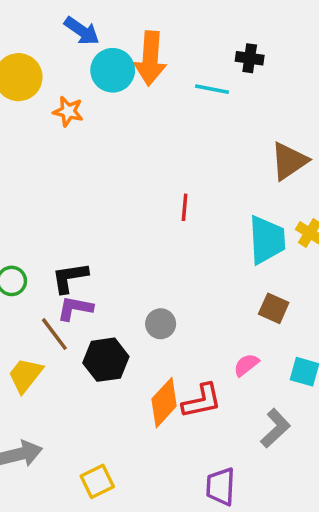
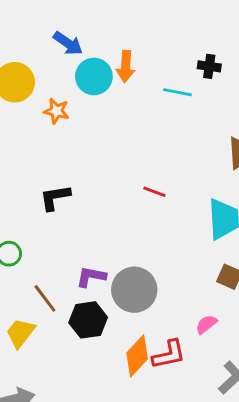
orange arrow: (150, 58) -> (126, 66), size x0.7
red line: (185, 207) -> (154, 192), turned -75
black L-shape: (70, 278) -> (55, 197), moved
purple L-shape: (75, 308) -> (91, 277), moved
gray circle: (161, 324) -> (134, 290), size x1.8

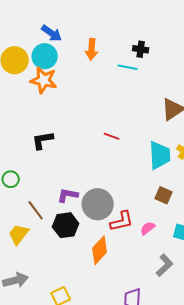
black cross: (209, 66) -> (141, 49), moved
cyan circle: (94, 76) -> (45, 56), moved
orange star: (56, 111) -> (44, 80), size x1.5
red L-shape: (169, 355) -> (122, 221), moved

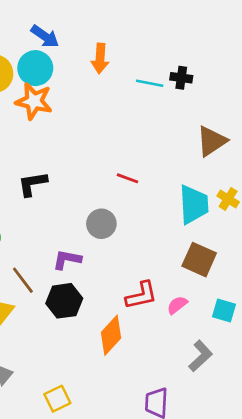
black cross: (141, 49) -> (181, 78), moved
brown square: (164, 195) -> (199, 260), size x1.4
gray circle: (98, 204) -> (101, 224), moved, size x0.7

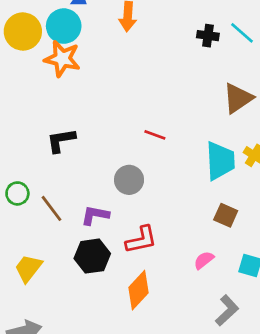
cyan line: (150, 83) -> (242, 33), moved, turned 30
brown square: (199, 260) -> (226, 215), size x0.7
brown line: (23, 280) -> (51, 208), moved
red L-shape: (141, 295) -> (141, 240), moved

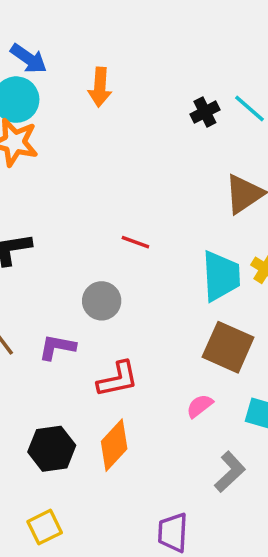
black cross: (208, 36) -> (205, 112), turned -35
brown square: (226, 215) -> (228, 347), size x1.6
black hexagon: (92, 256) -> (52, 449), moved

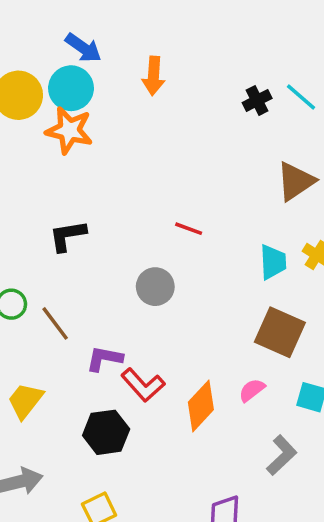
cyan trapezoid: (221, 276) -> (273, 262), size x0.7
purple L-shape: (57, 347) -> (104, 359), moved
red L-shape: (118, 379) -> (143, 385), moved, turned 60
orange diamond: (114, 445) -> (201, 406), moved

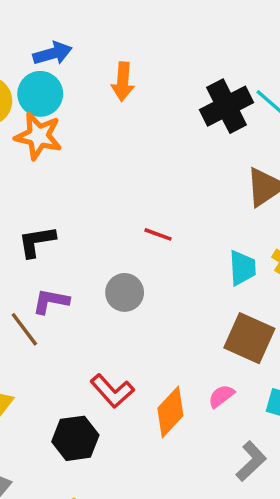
blue arrow: (83, 48) -> (53, 53), turned -51
black cross: (257, 101) -> (227, 106), size x1.8
purple L-shape: (104, 359) -> (51, 301), moved

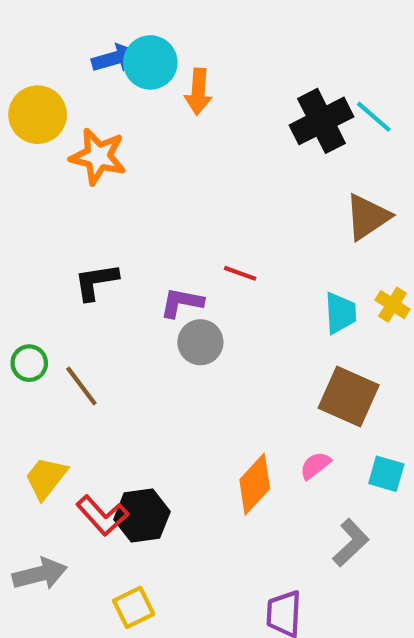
cyan circle: (40, 94) -> (150, 62), moved
purple L-shape: (51, 301) -> (182, 303), moved
red L-shape: (112, 391) -> (102, 516), moved

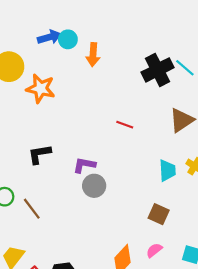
cyan circle: (150, 62) -> (68, 39), size x0.7
red line: (240, 273) -> (125, 125), moved
brown square: (349, 397) -> (159, 214), moved, size x0.7

